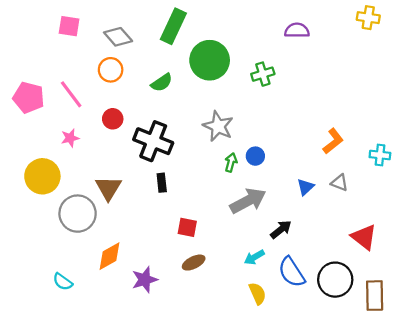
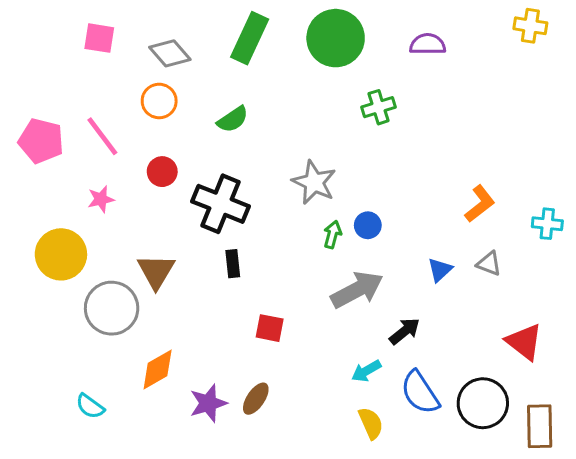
green circle: (210, 60) -> (336, 38), moved
brown ellipse: (194, 263) -> (256, 399), moved, turned -30

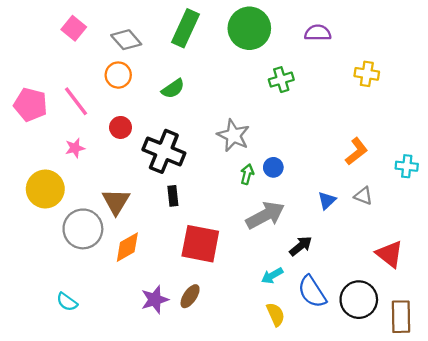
yellow cross: (530, 26) -> (367, 74), moved
pink square: (99, 38) -> (74, 28), turned 30
red square: (270, 328) -> (200, 244), size x1.8
orange diamond: (158, 369) -> (127, 247), moved

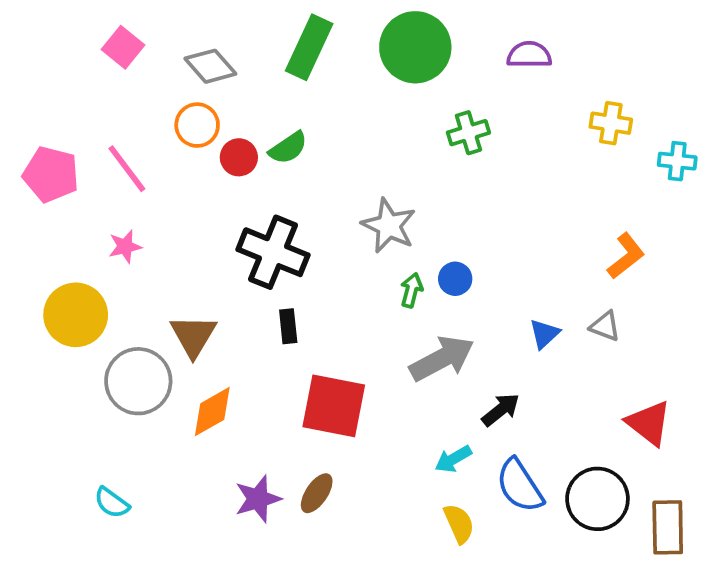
red circle: (121, 127) -> (239, 157), moved
orange L-shape: (356, 151) -> (626, 256), moved
cyan cross: (407, 166) -> (677, 161), moved

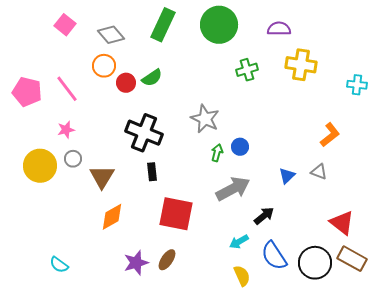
yellow cross: (611, 123) -> (301, 65), moved, size x1.4
gray circle: (138, 381) -> (73, 159), moved, size x0.5
brown rectangle: (668, 527) -> (352, 259), moved, turned -60

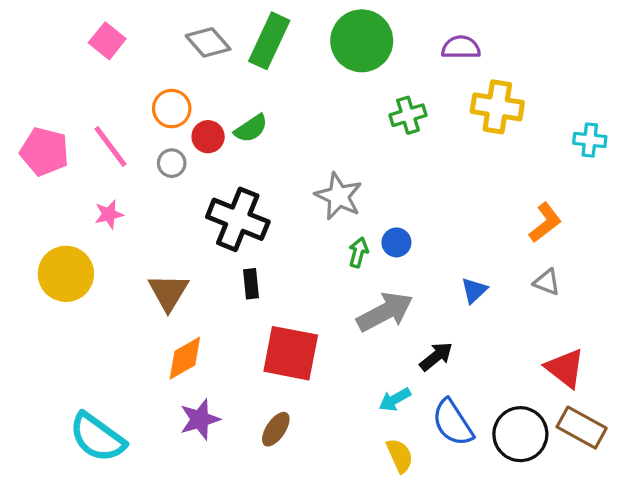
gray diamond: (111, 35) -> (208, 42), moved
gray circle: (73, 159) -> (172, 163), moved
gray triangle: (319, 172) -> (547, 282), moved
purple star: (136, 263) -> (200, 419), moved
cyan semicircle: (59, 265) -> (97, 437), size x1.8

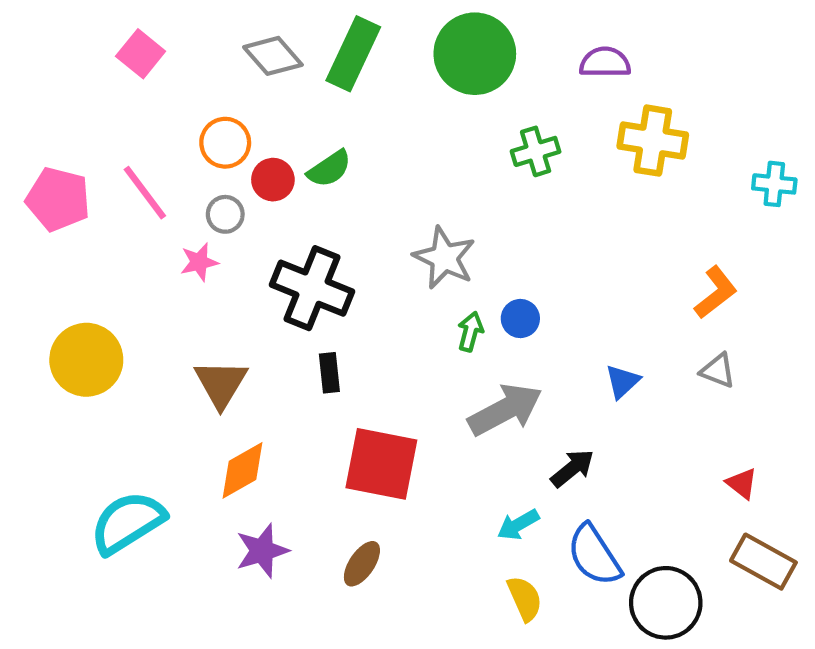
pink star: (109, 214) -> (199, 262), moved
red triangle: (565, 368) -> (742, 483), size x0.6
black circle: (520, 434) -> (666, 603), moved
cyan semicircle: (97, 437) -> (128, 523), moved, turned 112

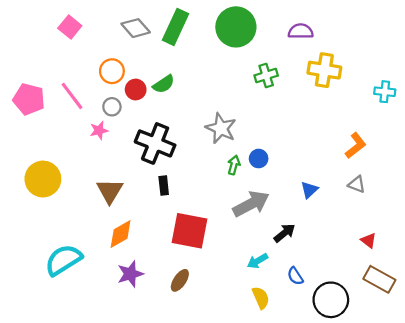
blue semicircle: (594, 555) -> (295, 276), size x0.6

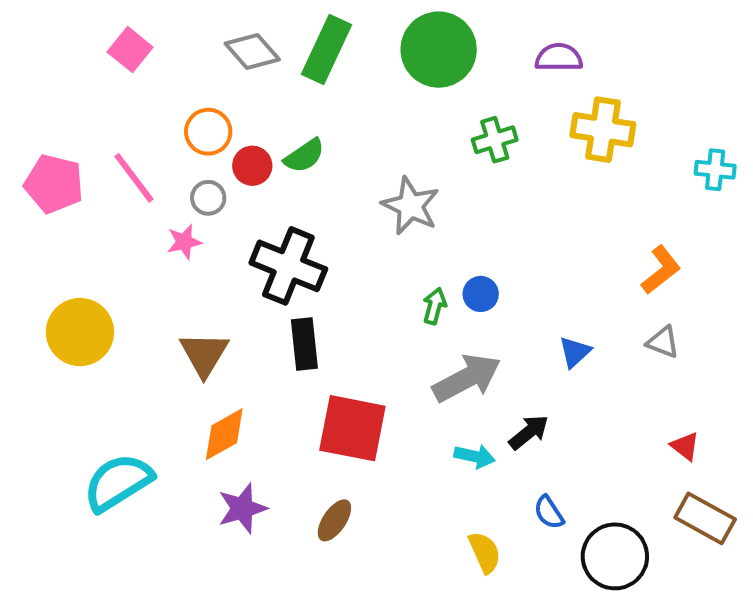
gray star: (221, 128) -> (411, 206), moved
black rectangle: (164, 185) -> (304, 344), size x1.4
cyan arrow: (257, 261) -> (475, 456), moved, turned -138

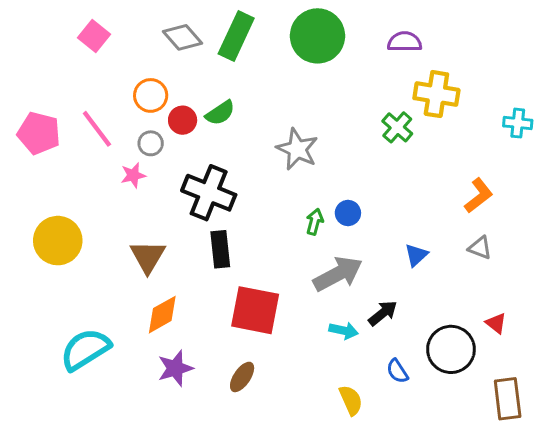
green cross: (495, 140) -> (397, 127), moved, turned -32
brown rectangle: (705, 518) -> (508, 399), moved, turned 54
black circle: (615, 556) -> (451, 349), moved

